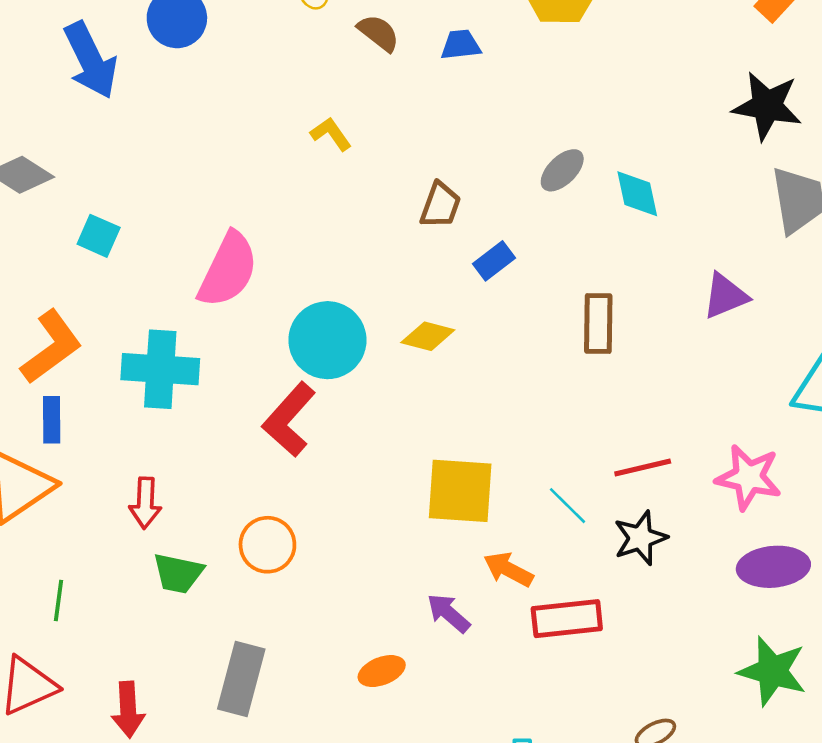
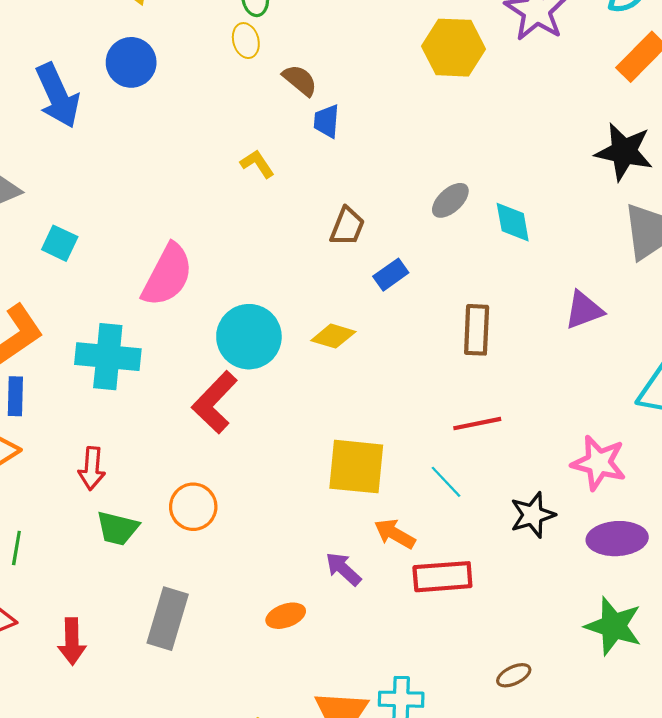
blue trapezoid: (461, 45) -> (326, 121), moved, turned -81
red line: (643, 467) -> (477, 424), moved
black star: (640, 538) -> (533, 515), moved

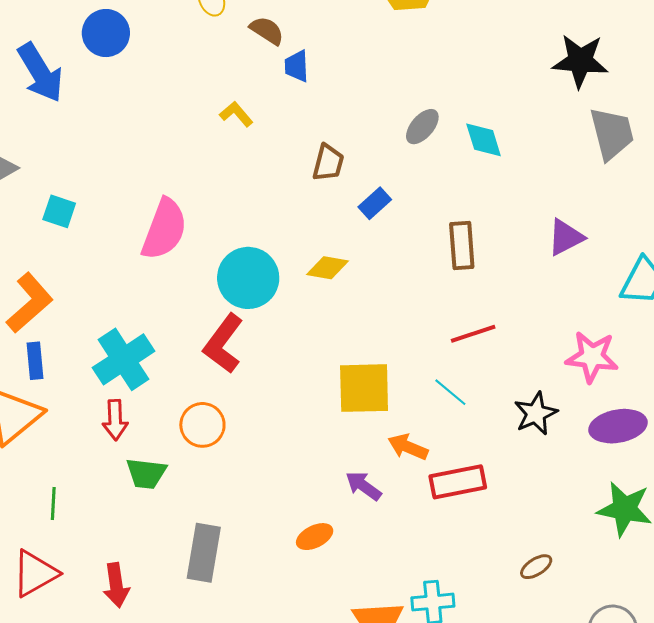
purple triangle: (584, 310) -> (566, 237), moved
cyan cross: (108, 357) -> (124, 359), moved, turned -32
orange circle: (193, 507) -> (202, 425), moved

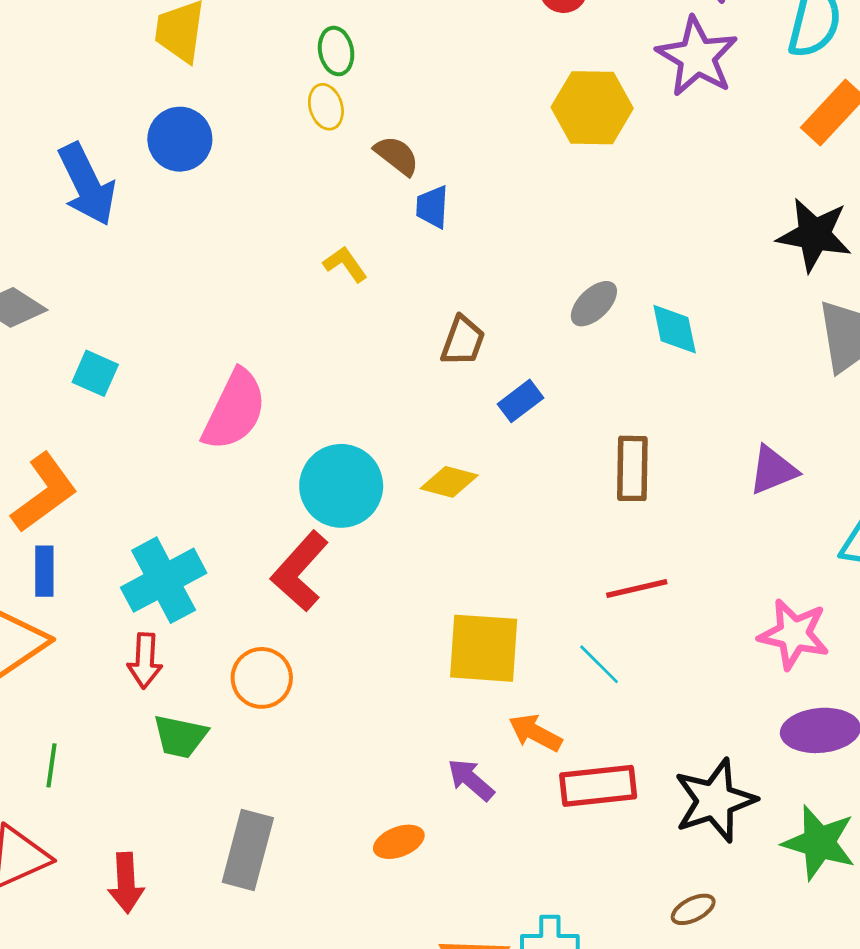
black star: (536, 413) -> (715, 800), moved, size x1.4

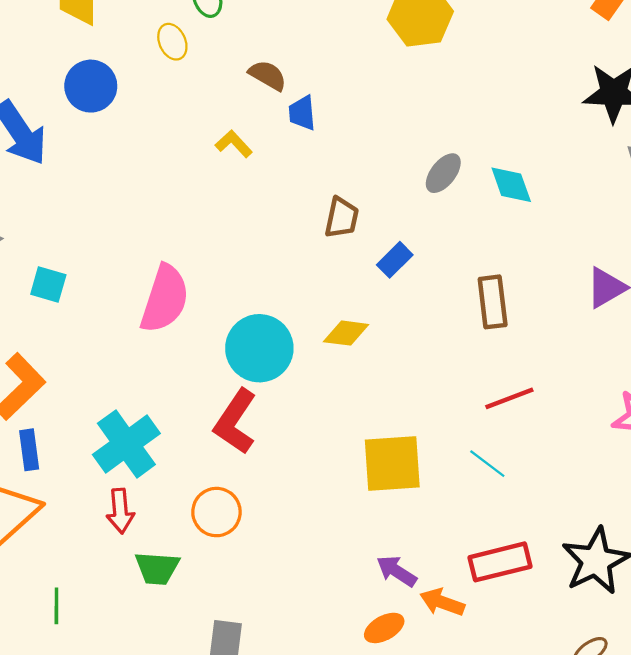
yellow ellipse: (326, 107) -> (172, 42), moved
yellow L-shape: (345, 264) -> (234, 144), moved
orange arrow: (535, 733) -> (442, 602), moved
orange ellipse: (399, 842) -> (384, 628), moved

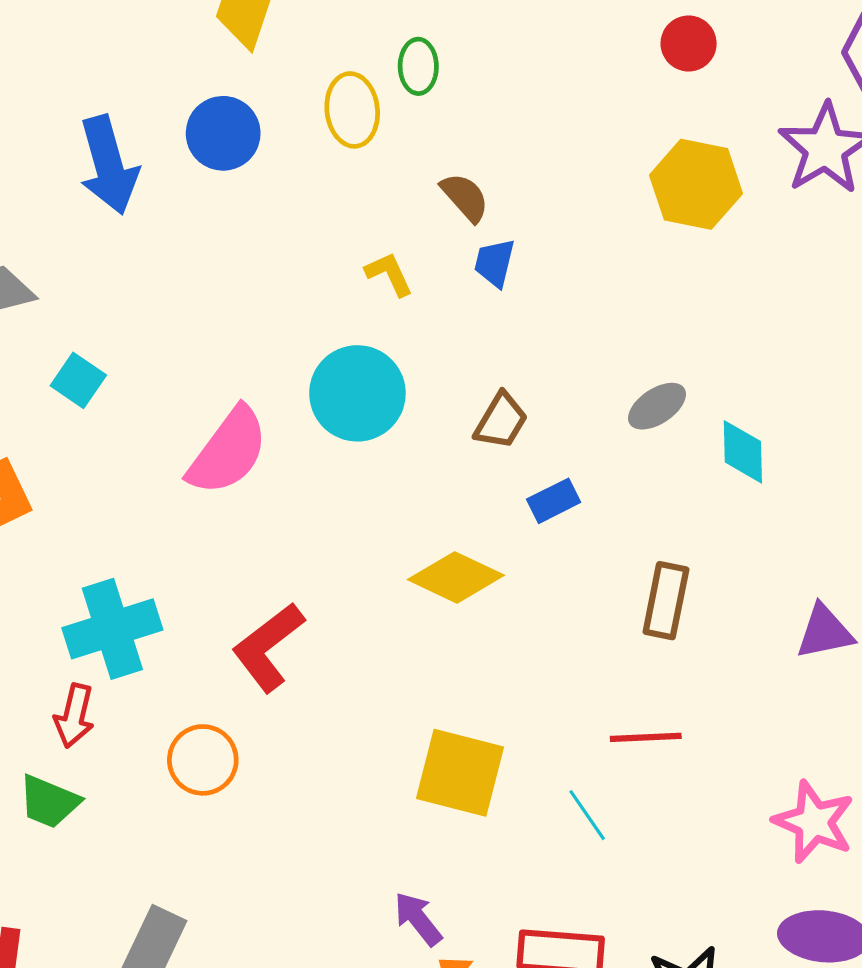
yellow ellipse: (172, 42) -> (352, 110), size x1.4
yellow diamond: (346, 333) -> (456, 577), size x1.4
cyan circle: (259, 348) -> (357, 393), moved
green trapezoid: (157, 568) -> (49, 802), moved

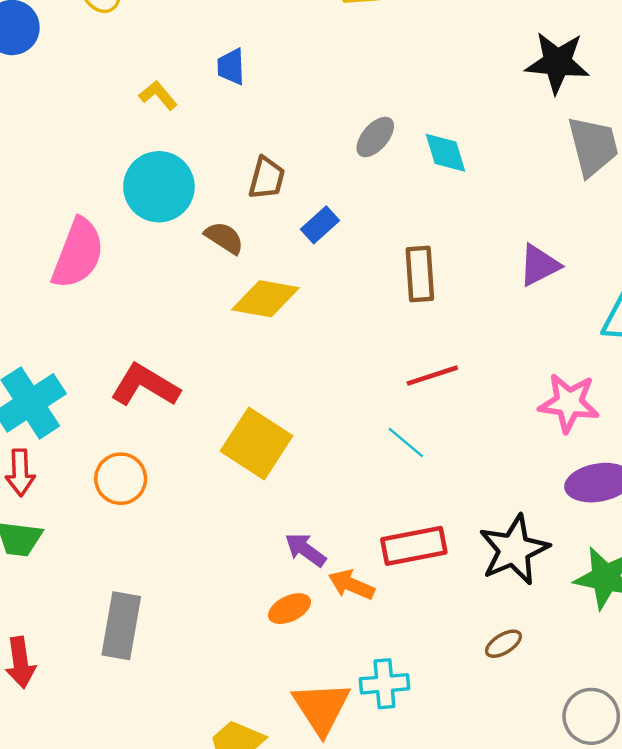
brown semicircle: (465, 197) -> (224, 238), moved
red L-shape: (268, 647) -> (145, 385), turned 84
yellow square: (460, 773) -> (256, 443), moved, turned 34

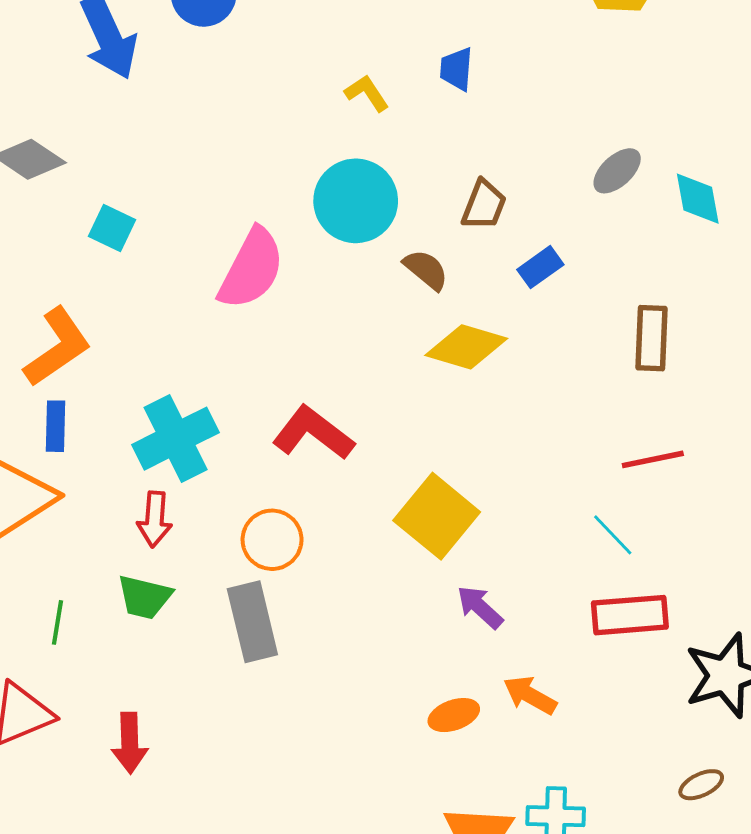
red rectangle: (414, 546) -> (630, 615), moved
purple arrow: (305, 550) -> (480, 607), moved
gray rectangle: (121, 626) -> (252, 622), moved, turned -30

